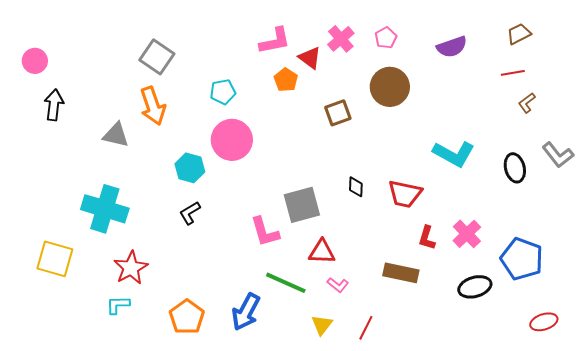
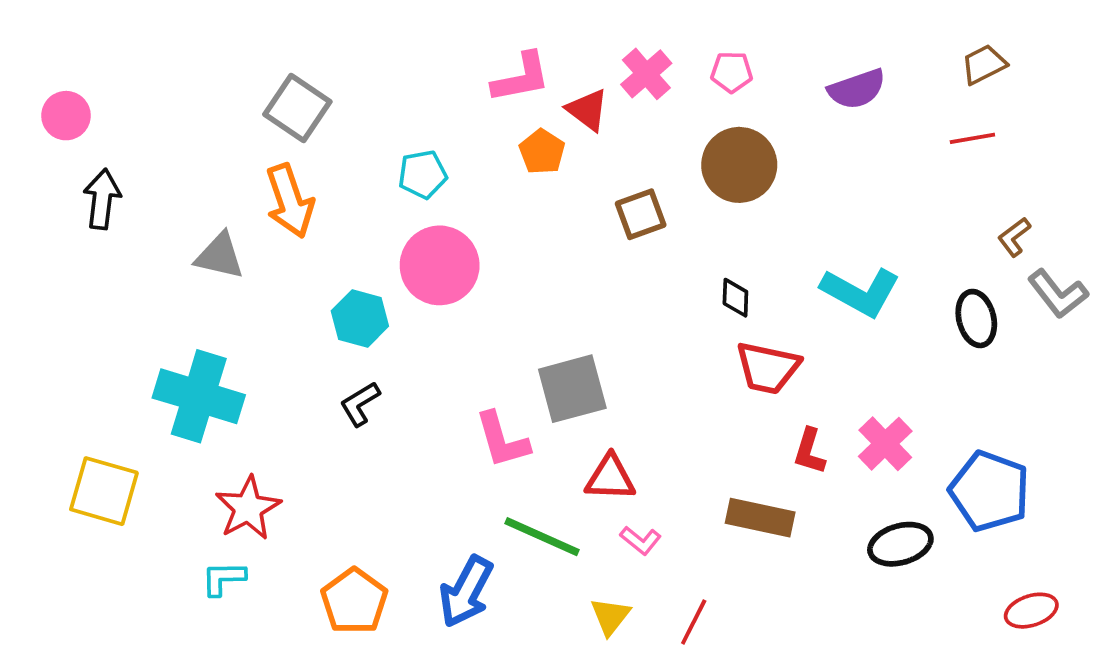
pink pentagon: (386, 38) -> (732, 72), turned 30
brown L-shape: (527, 103) -> (1014, 237), moved
black diamond: (356, 187) -> (735, 298), moved

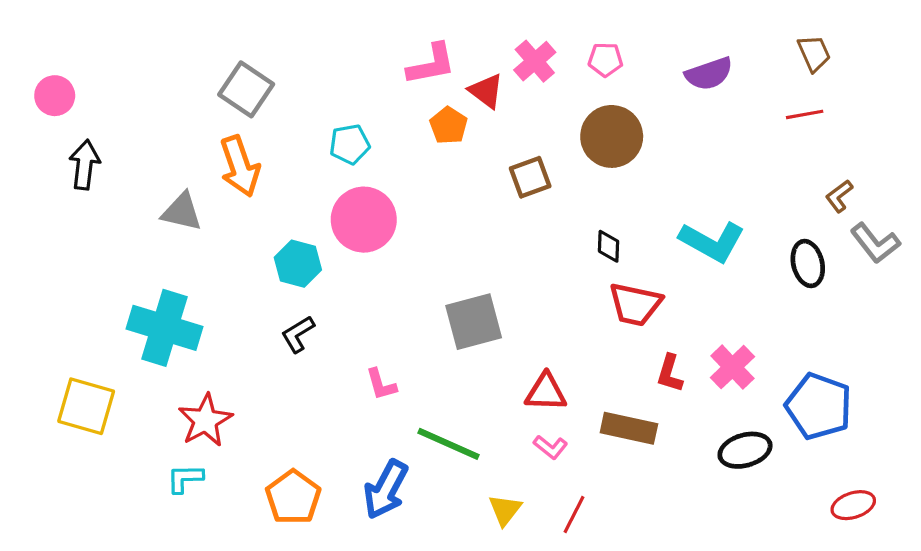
brown trapezoid: (984, 64) -> (814, 53), turned 93
pink L-shape: (502, 440) -> (381, 384), moved, size x0.7
red triangle: (610, 478) -> (546, 392), moved
pink L-shape: (641, 540) -> (550, 447), moved

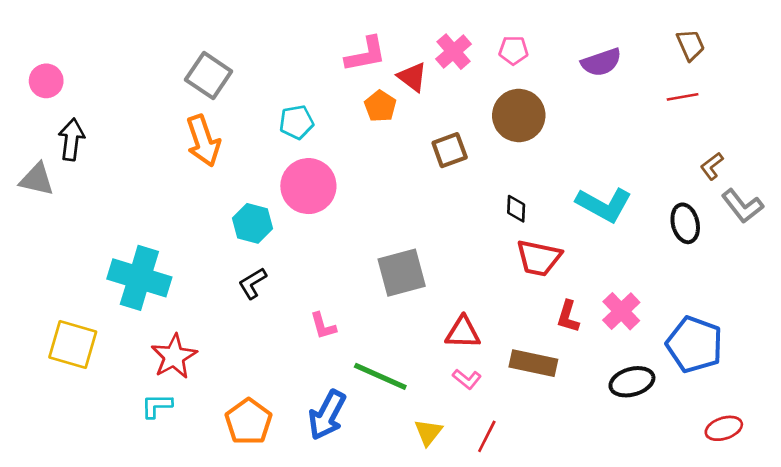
gray triangle: (182, 212) -> (37, 179), moved

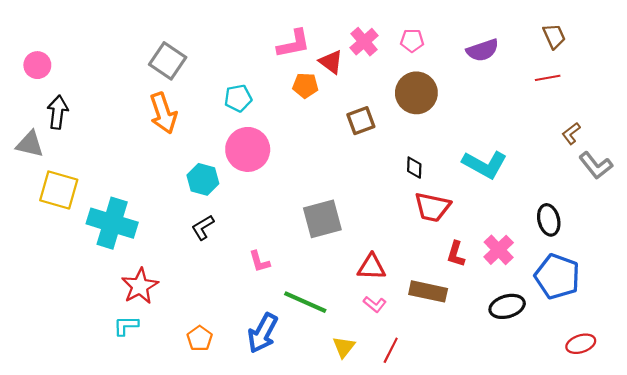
orange pentagon: (380, 106) -> (305, 85), turned -30
black ellipse: (685, 223) -> (549, 220), moved
yellow square: (73, 344) -> (59, 190), moved
orange pentagon: (249, 422) -> (200, 338), size x0.7

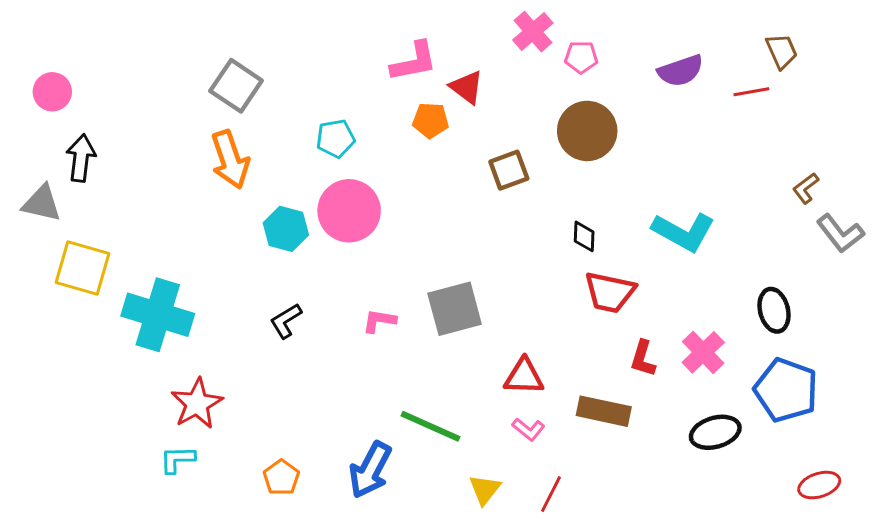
pink cross: (364, 42) -> (533, 32), moved
red line: (548, 78) -> (751, 92), moved
cyan hexagon: (203, 179) -> (286, 229), moved
pink L-shape: (259, 262) -> (379, 321), moved, turned 115

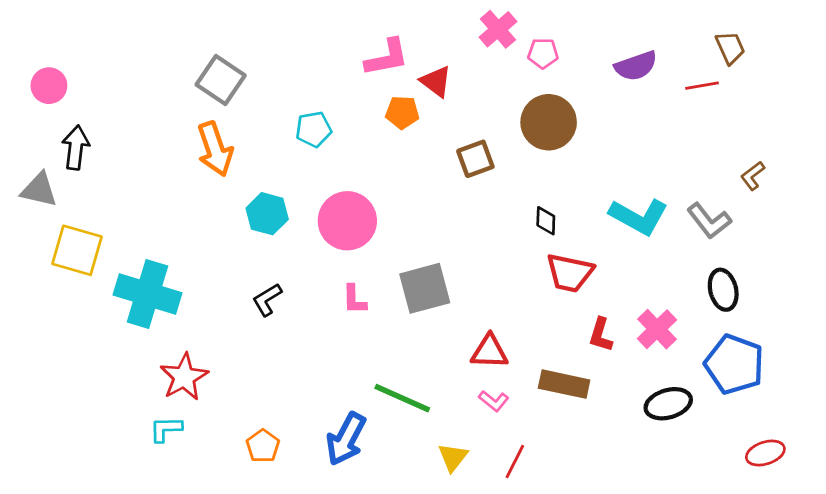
pink circle: (349, 211) -> (347, 221), moved
gray L-shape: (840, 233) -> (709, 221), moved
pink L-shape: (379, 321) -> (354, 300), turned -100

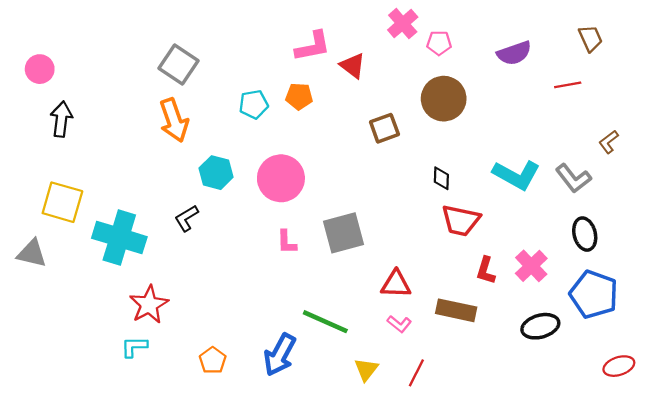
red line: (702, 86) -> (568, 85), moved
orange pentagon: (402, 112) -> (299, 96), moved
gray triangle: (39, 190) -> (32, 253), moved
black L-shape: (267, 300) -> (186, 218), moved

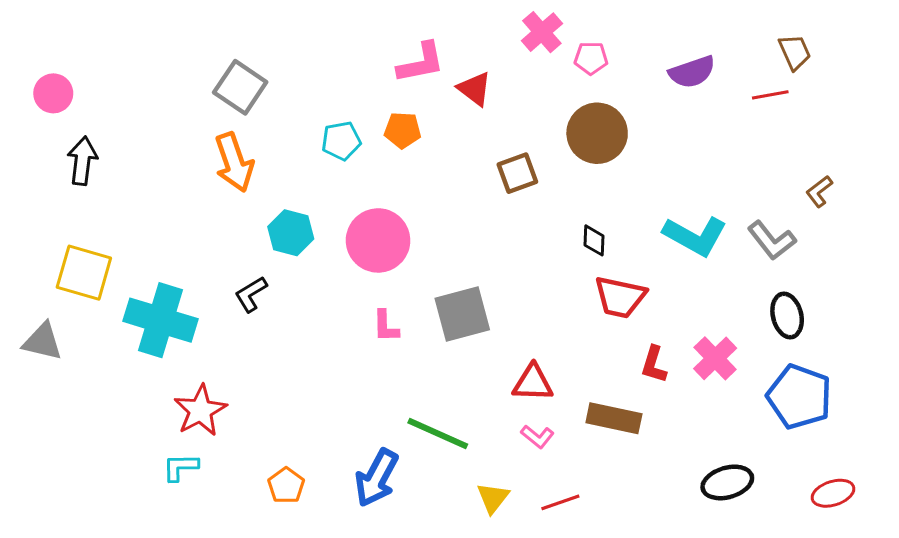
red line: (568, 85) -> (770, 95), moved
black ellipse: (540, 326) -> (727, 482), moved
red line: (416, 373) -> (560, 502), turned 44

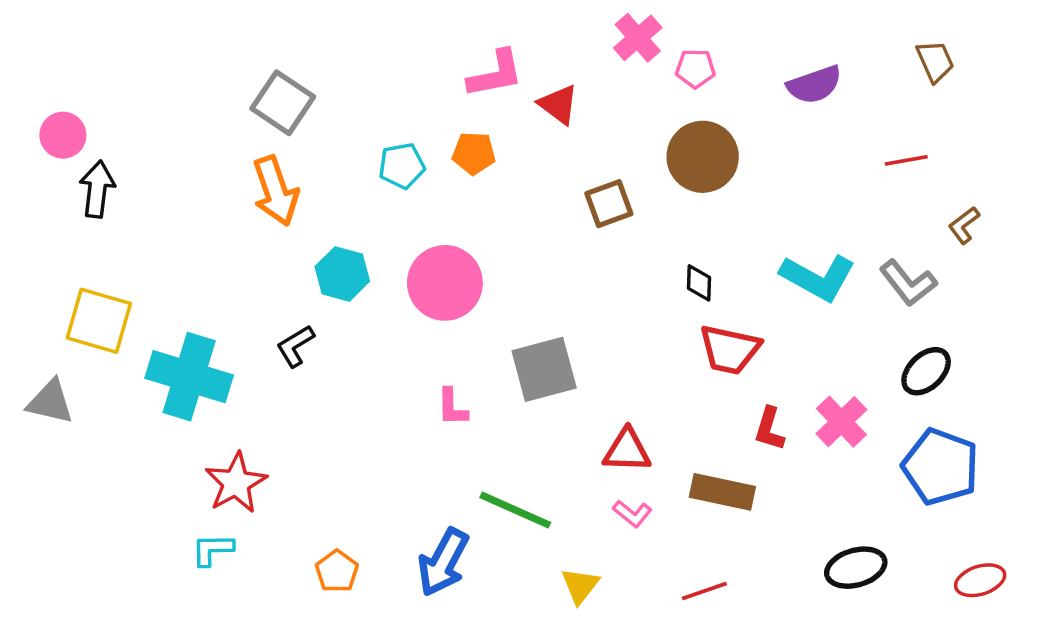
pink circle: (53, 93) -> (63, 135), moved
red line: (770, 95) -> (906, 160), moved
black ellipse: (787, 316) -> (926, 371), turned 60
pink L-shape: (386, 326) -> (452, 407), moved
red line: (560, 502) -> (704, 591), moved

